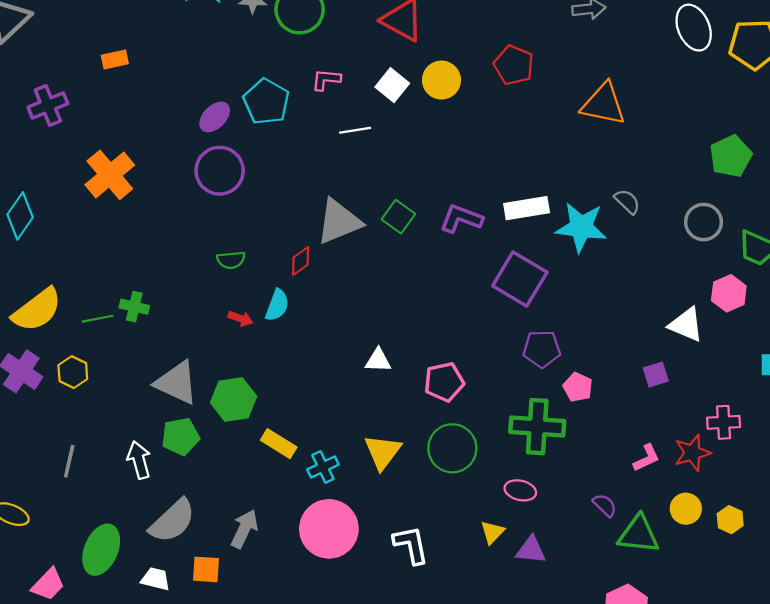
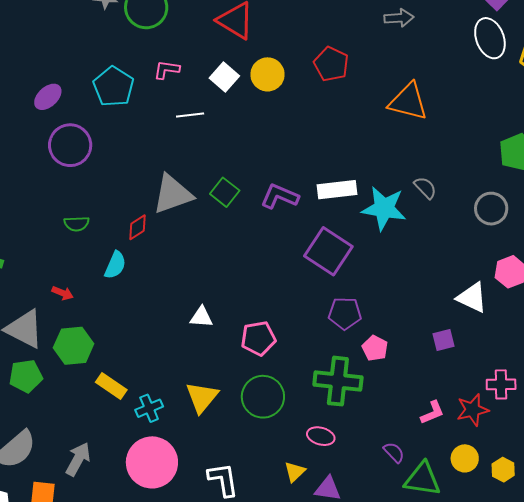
purple ellipse: (215, 117) -> (48, 97), moved
red arrow: (240, 318) -> (63, 293), moved

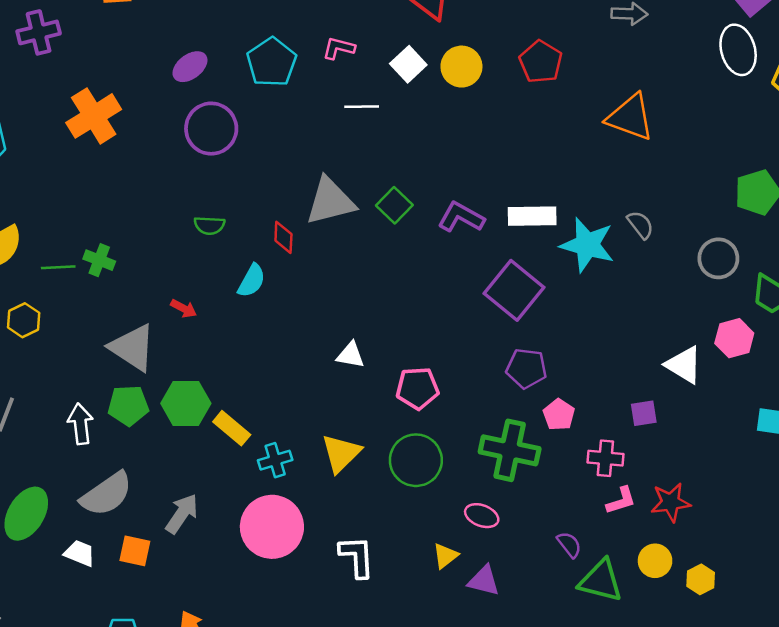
red diamond: (137, 227) -> (283, 237), turned -60
green hexagon: (74, 346) -> (186, 403), moved
pink cross: (501, 384) -> (605, 458), moved

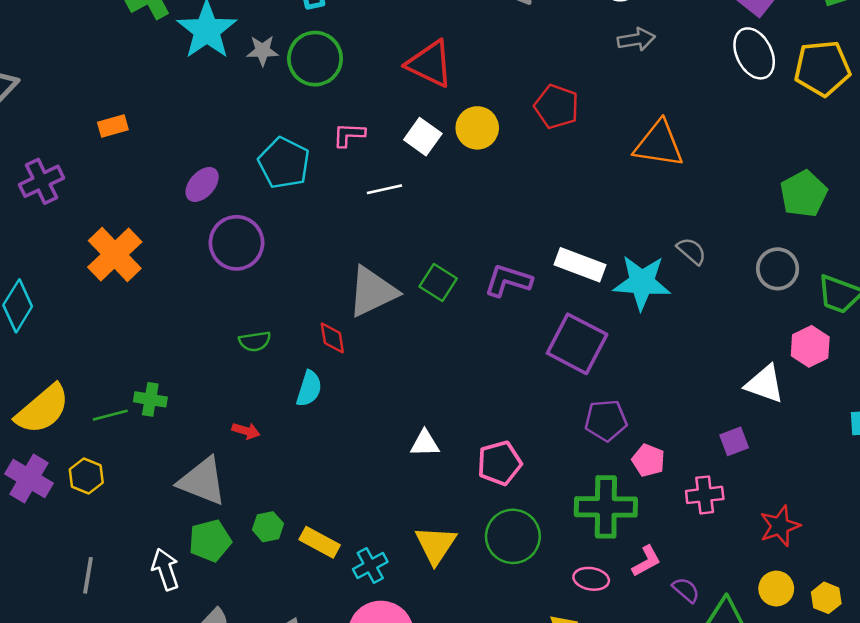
white rectangle: (532, 216) -> (580, 265), turned 33
green hexagon: (186, 403) -> (268, 527), size x0.6
pink L-shape: (621, 501) -> (646, 561), moved

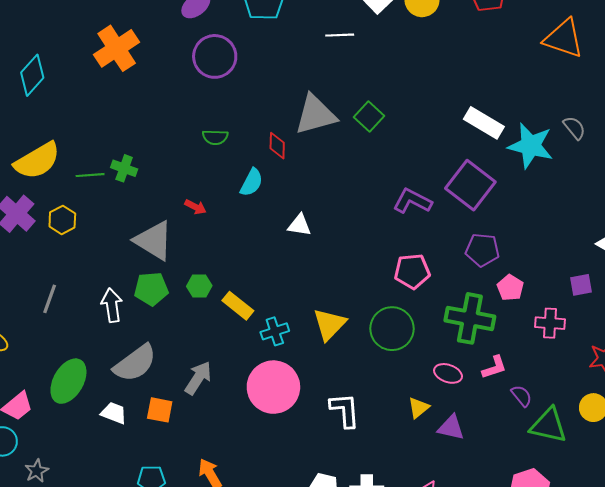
purple L-shape: (508, 281) -> (412, 201), moved
white triangle: (425, 443) -> (299, 225), moved
pink pentagon: (499, 463) -> (412, 271), moved

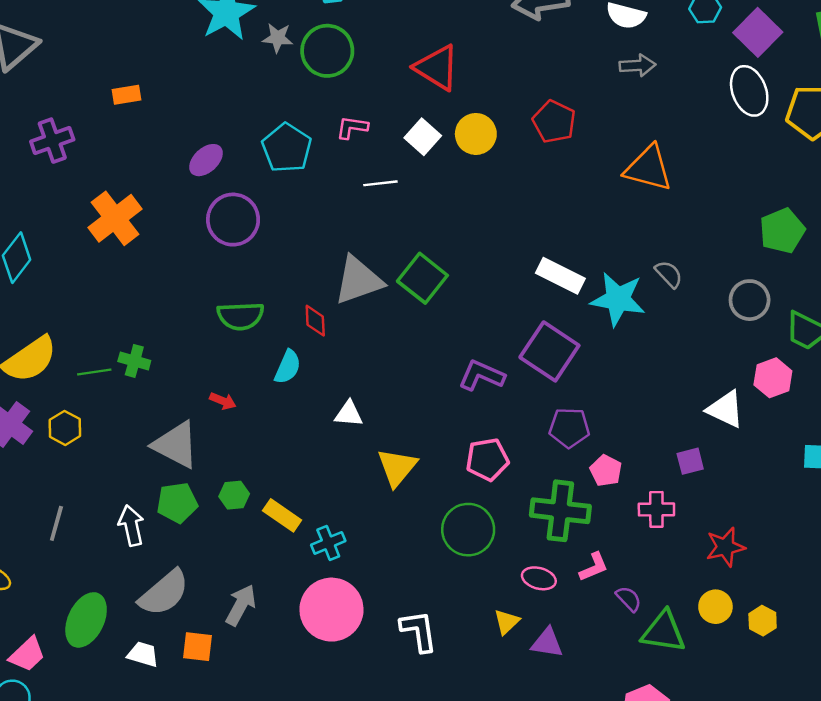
green square: (369, 117) -> (422, 278), size x1.4
green semicircle: (215, 137) -> (240, 316), size x1.5
yellow triangle: (330, 324) -> (397, 467), moved

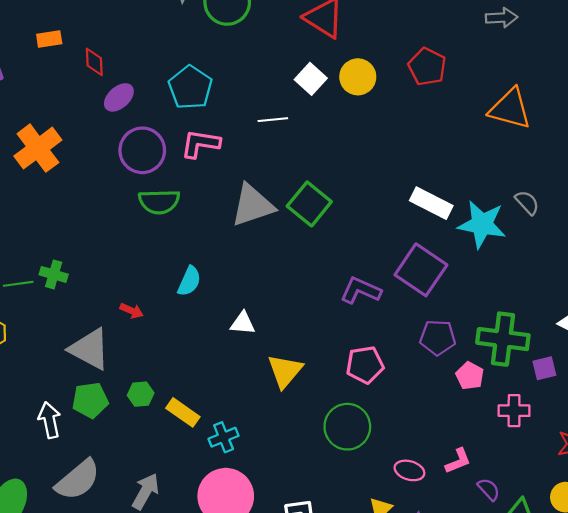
pink L-shape: (352, 127) -> (200, 144), moved, size x1.4
green semicircle: (240, 316) -> (159, 202), moved
red diamond: (315, 321) -> (94, 62), moved
green cross: (560, 511) -> (503, 339), moved

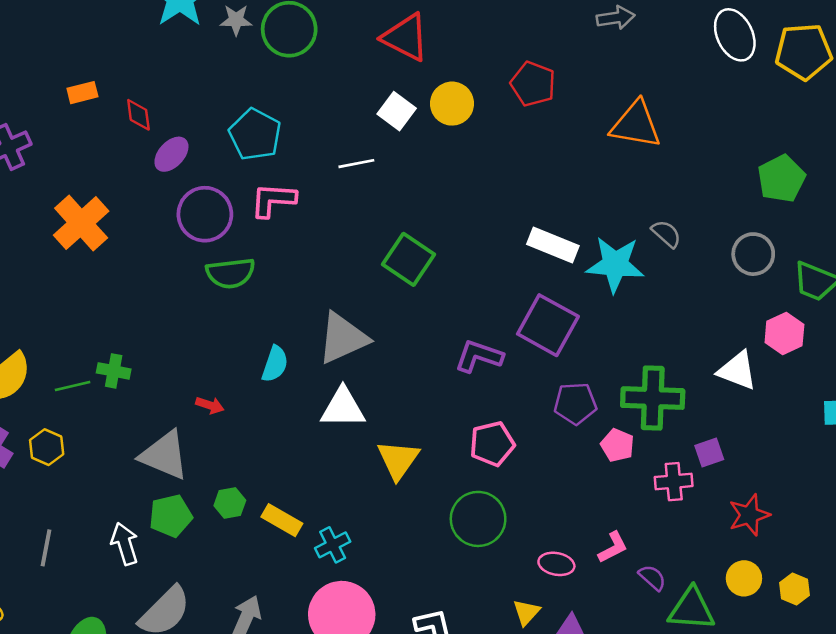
gray triangle: (253, 205) -> (343, 338), moved
white triangle: (243, 323) -> (343, 408), size x1.5
purple square: (544, 368) -> (709, 452), moved

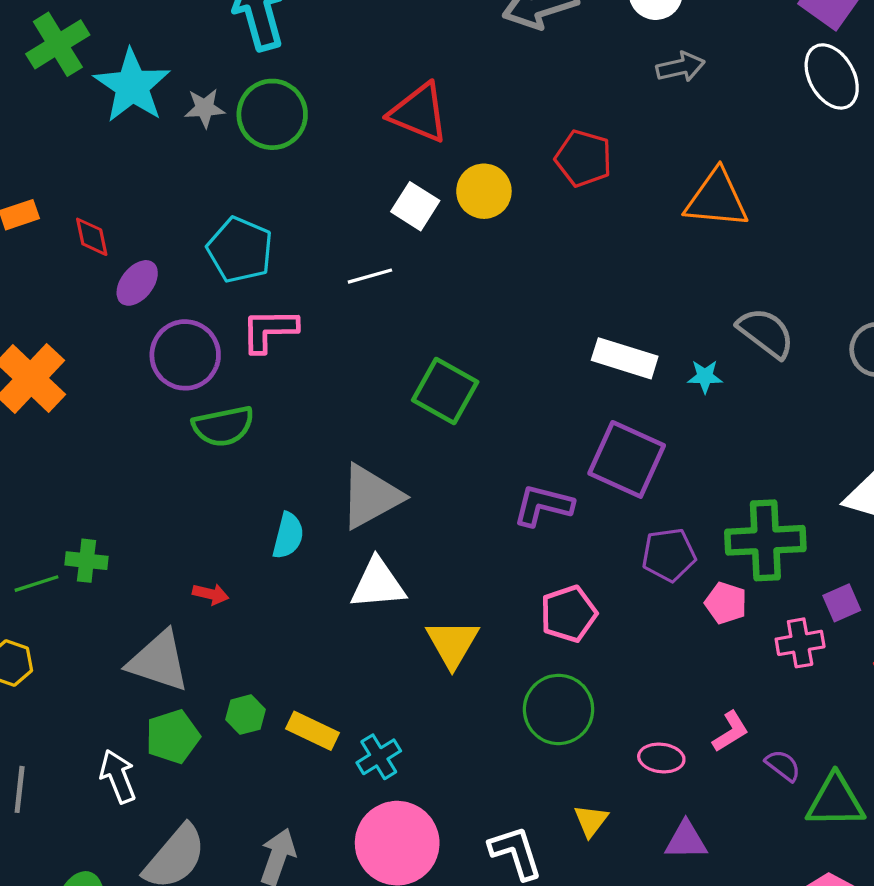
gray semicircle: (666, 234) -> (766, 333), size x1.5
cyan star: (615, 264) -> (705, 376), size x0.5
yellow triangle: (526, 612) -> (591, 821), moved

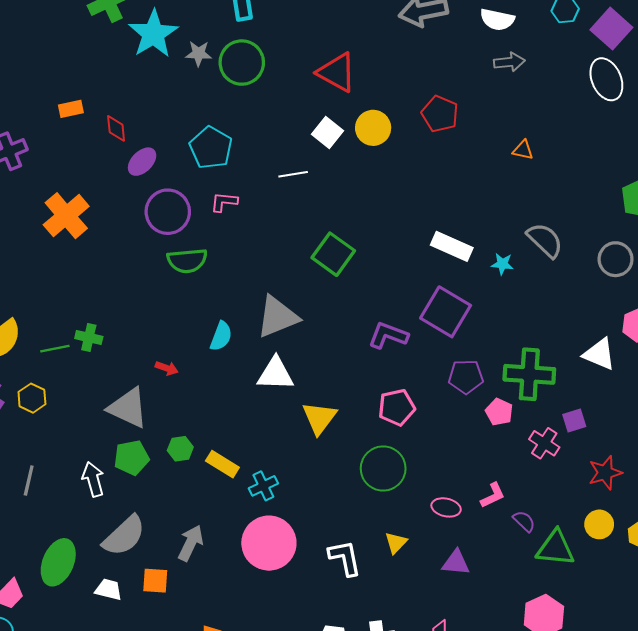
orange triangle: (717, 199) -> (523, 150), size x0.5
pink L-shape: (269, 330) -> (224, 202), size x0.7
pink cross: (800, 643) -> (544, 443), turned 36

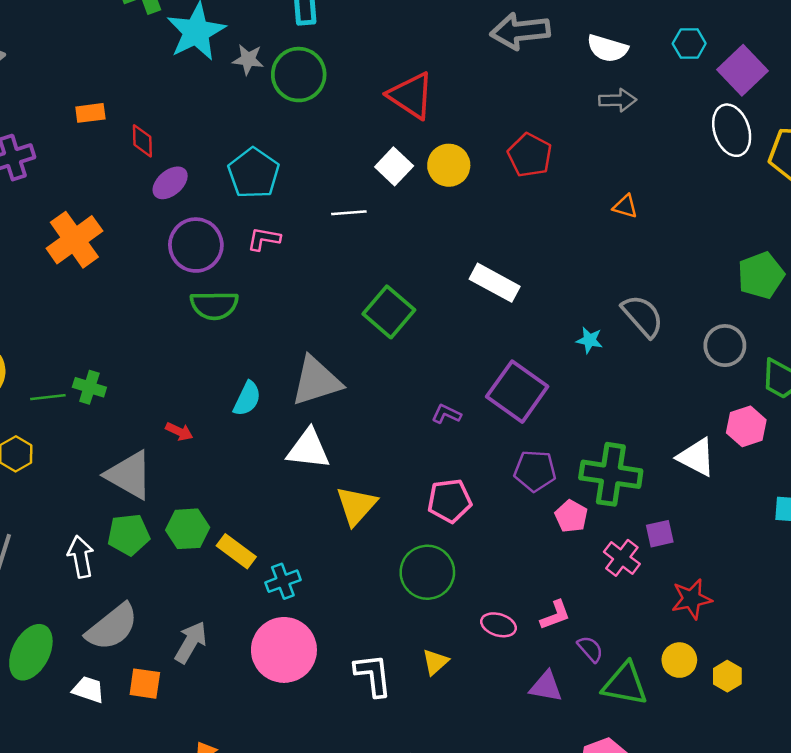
white rectangle: (452, 246) -> (495, 283), moved
purple L-shape: (388, 335) -> (446, 414), size x0.6
green hexagon: (180, 449) -> (188, 529), size x1.4
purple triangle: (456, 563) -> (546, 687), moved

